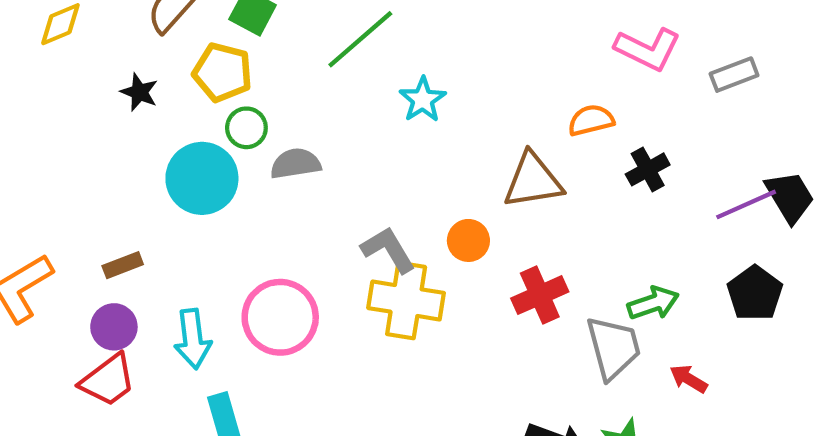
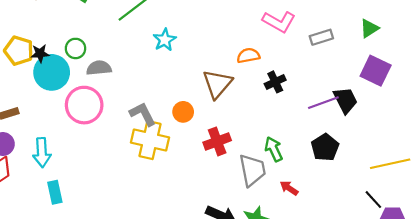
yellow pentagon: (222, 72) -> (19, 51), moved
black star: (139, 92) -> (40, 53), moved, turned -30
brown triangle: (533, 181) -> (217, 84), turned -44
green arrow: (653, 303) -> (274, 149), turned -100
pink circle: (280, 317) -> (84, 105), moved

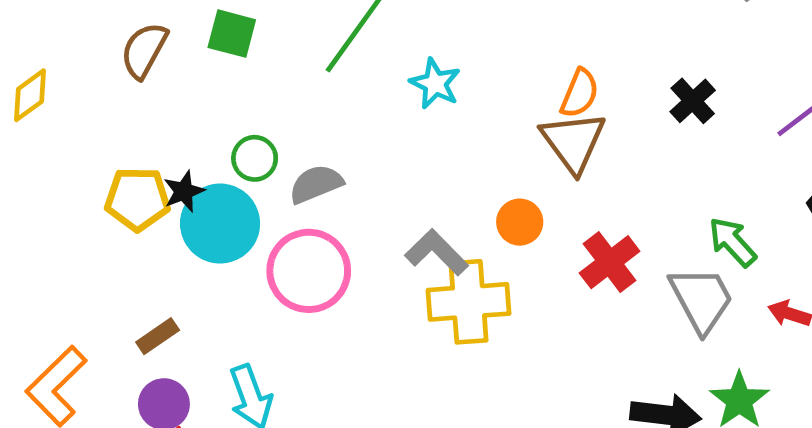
orange semicircle: (248, 56) -> (580, 93), moved, turned 140

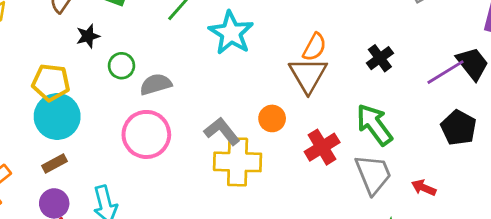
cyan star: (435, 84) -> (231, 33), size x1.5
black star: (184, 191) -> (88, 36), moved
cyan circle: (220, 224) -> (57, 116), moved
green arrow: (732, 242) -> (374, 125), moved, size x1.4

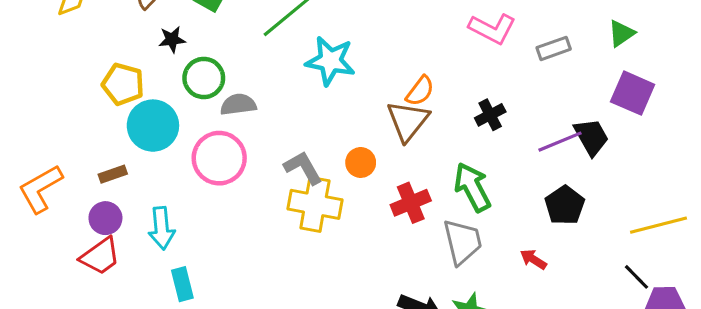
cyan star: (231, 33) -> (330, 61), turned -30
green circle: (121, 66) -> (204, 78), size x1.4
cyan circle: (57, 116) -> (153, 126), moved
red arrow: (424, 188) -> (533, 259), moved

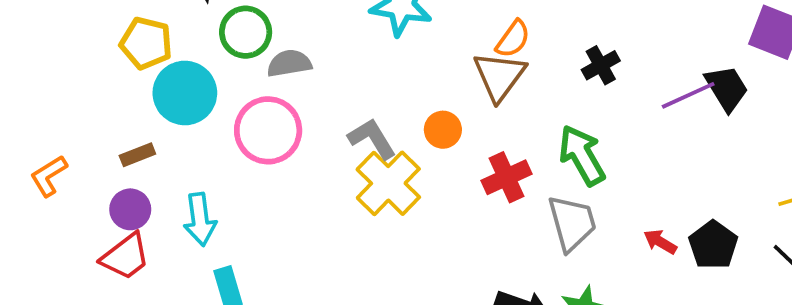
orange L-shape: (40, 189) -> (49, 176), size x0.7
yellow cross: (315, 204) -> (388, 183), turned 36
black pentagon: (565, 205) -> (713, 245), moved

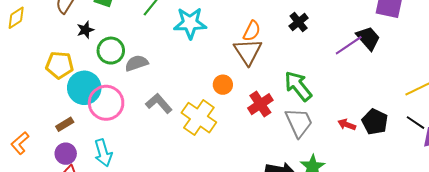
black cross: (601, 65) -> (299, 22), moved
pink circle: (268, 130) -> (106, 103), moved
gray L-shape: (372, 139) -> (159, 103), moved

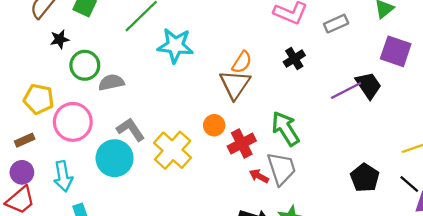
yellow pentagon: (60, 65) -> (39, 99), moved
orange circle: (223, 85) -> (214, 125), moved
cyan circle: (84, 88) -> (115, 158), moved
red arrow: (347, 125) -> (259, 176), moved

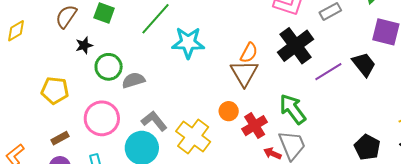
black cross: (294, 59) -> (296, 46), size x1.8
purple line: (346, 91) -> (328, 72), moved
yellow pentagon: (39, 99) -> (55, 90), moved

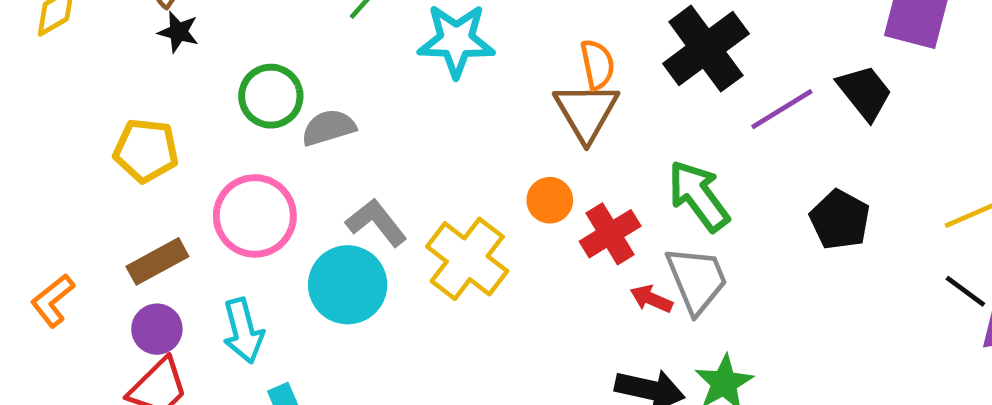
black star: (84, 45) -> (178, 32), moved, turned 30
orange semicircle: (249, 53) -> (597, 65), turned -40
brown rectangle: (60, 138) -> (157, 261), size x1.4
black pentagon: (367, 147) -> (840, 220), moved

